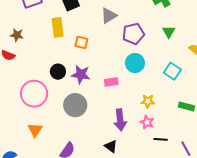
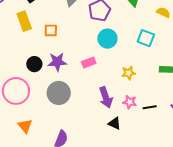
pink star: (147, 122) -> (130, 102), moved
black triangle: (111, 146) -> (115, 123), moved

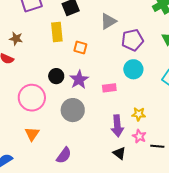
purple star: (57, 62) -> (79, 80), turned 30
yellow star: (129, 73) -> (139, 114), moved

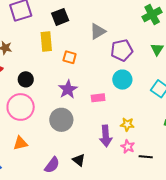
black circle: (56, 76) -> (26, 79), moved
orange triangle: (32, 134) -> (20, 143), turned 42
black triangle: (119, 153) -> (79, 160), moved

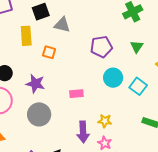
gray triangle: (98, 31) -> (62, 25), moved, turned 42
cyan circle: (122, 80) -> (113, 78), moved
purple star: (68, 89) -> (35, 84), moved, turned -30

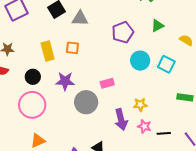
yellow rectangle: (26, 36) -> (48, 51), moved
green triangle: (137, 47) -> (157, 26), turned 40
gray circle: (39, 114) -> (86, 102), moved

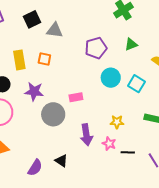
yellow star: (140, 105) -> (117, 122), moved

